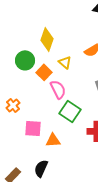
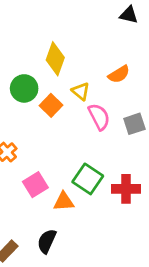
pink semicircle: (58, 89) -> (99, 117), moved
green square: (70, 111) -> (88, 179), moved
pink square: (33, 128) -> (35, 185), turned -36

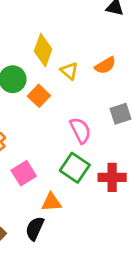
yellow triangle: (81, 91) -> (69, 71), moved
pink semicircle: (99, 117) -> (80, 130), moved
orange triangle: (64, 202) -> (51, 202), moved

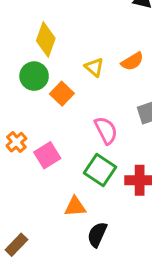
yellow diamond: (43, 50) -> (46, 39), moved
pink square: (24, 173) -> (47, 155), moved
black semicircle: (35, 228) -> (97, 235), moved

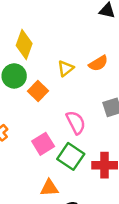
yellow triangle: (94, 67) -> (66, 68), turned 42
pink square: (47, 155) -> (43, 144), moved

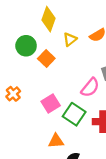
yellow diamond: (24, 45) -> (48, 19), moved
pink semicircle: (76, 122) -> (90, 87), moved, turned 66

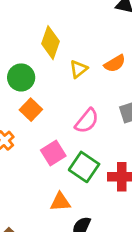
orange square: (46, 59) -> (31, 110), moved
pink semicircle: (90, 87) -> (87, 121), moved

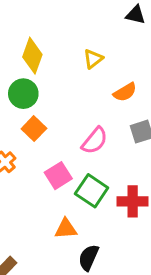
yellow diamond: (50, 43) -> (32, 56), moved
orange semicircle: (115, 63) -> (125, 92), moved
yellow triangle: (78, 69) -> (93, 59), moved

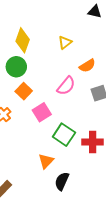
pink semicircle: (95, 141) -> (66, 86), moved
pink square: (58, 176) -> (42, 112), moved
orange triangle: (66, 229) -> (46, 161), turned -42

